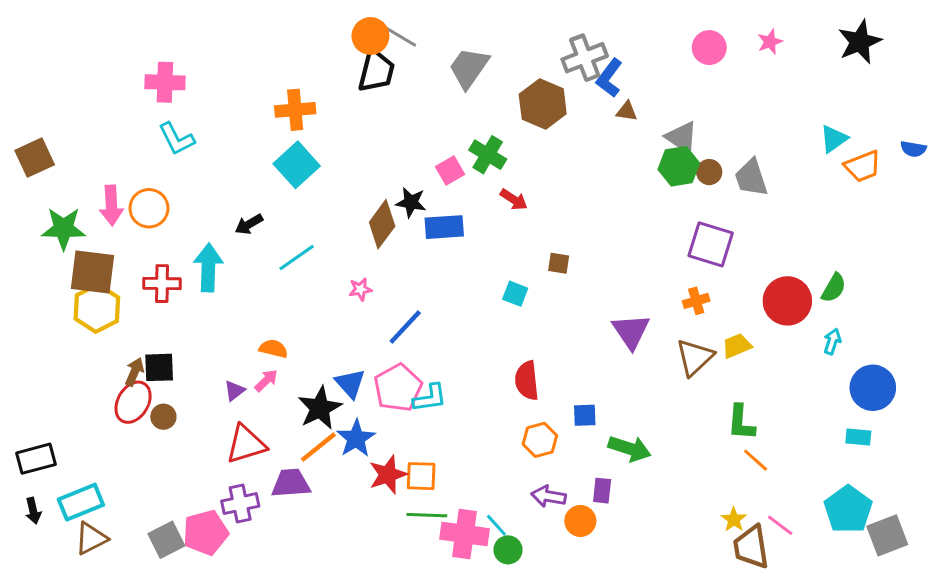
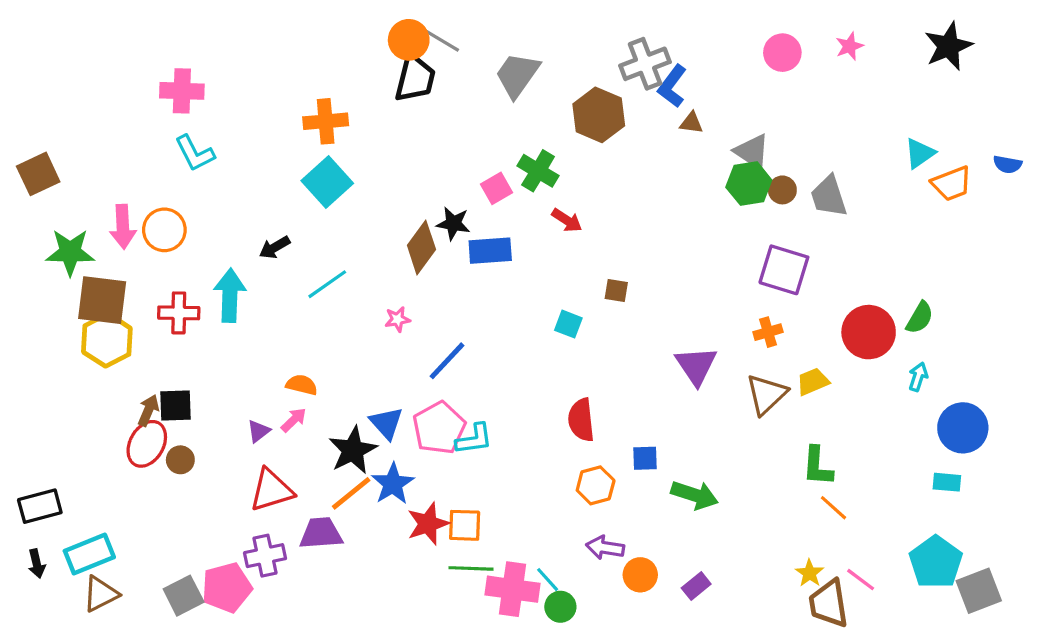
purple rectangle: (602, 491) -> (696, 586), moved, turned 45

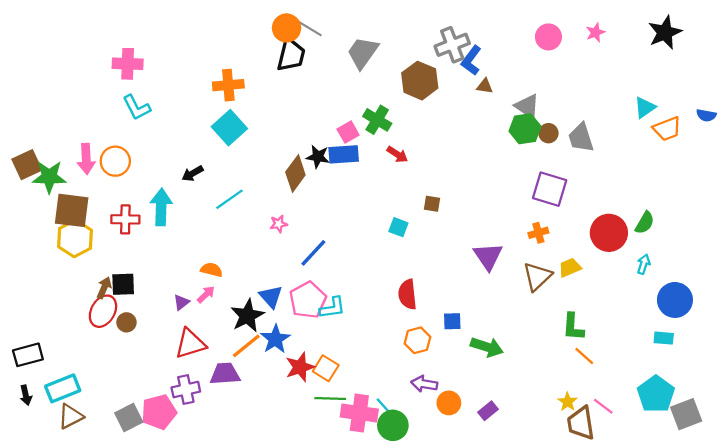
brown square: (38, 174) -> (27, 165), moved
blue rectangle: (490, 251) -> (344, 154), moved
orange square: (465, 525) -> (326, 368), turned 30
green circle: (560, 607) -> (393, 425), size x1.4

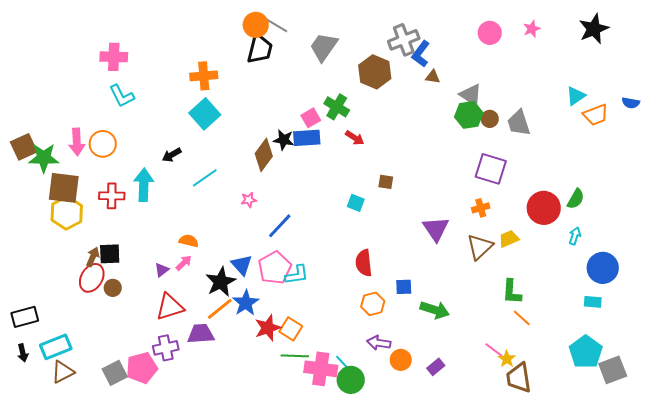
pink line: (603, 406) -> (494, 350), moved

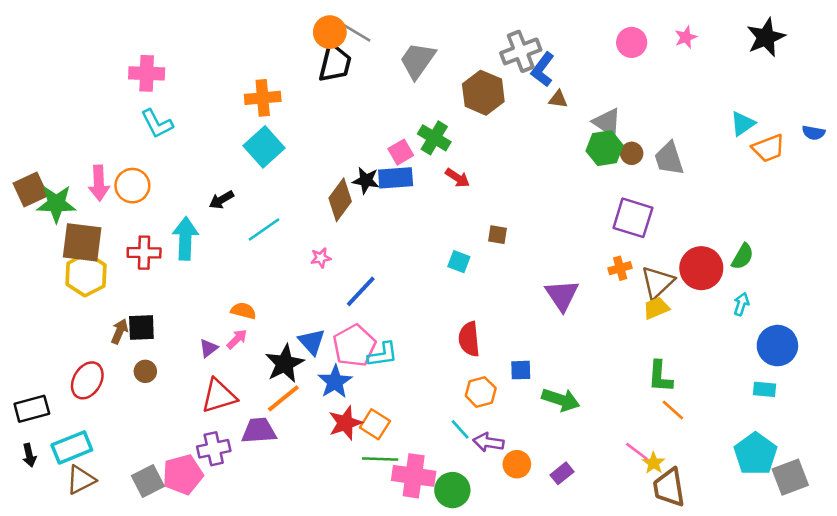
brown triangle: (480, 247) -> (657, 282), moved
red ellipse: (92, 278) -> (87, 380), moved
blue star: (246, 303) -> (335, 382), moved
cyan line: (343, 363) -> (460, 429), moved

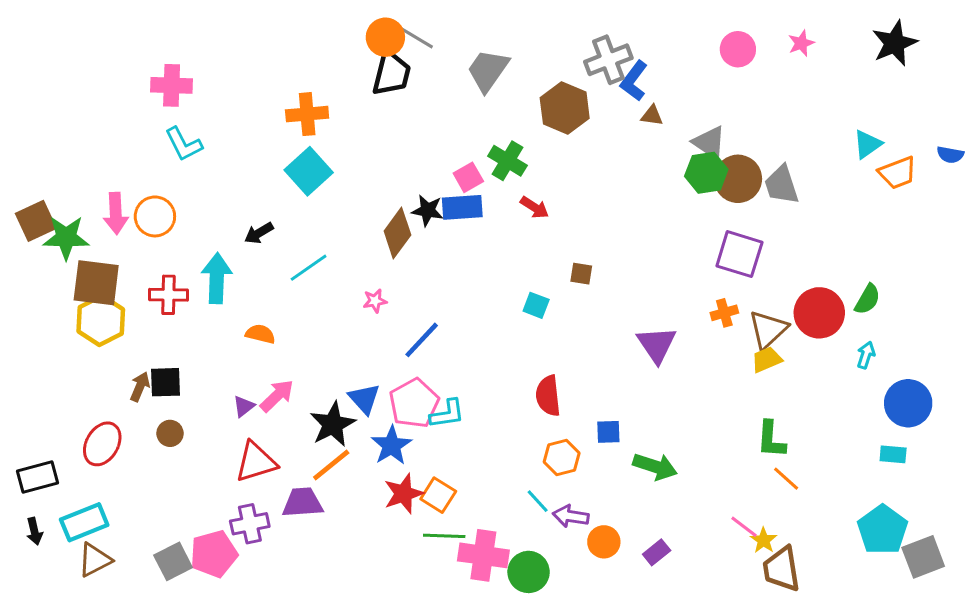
brown circle: (632, 153) -> (738, 179), size x1.8
orange semicircle: (243, 311) -> (260, 334), moved
pink arrow: (237, 339) -> (277, 396), size x1.4

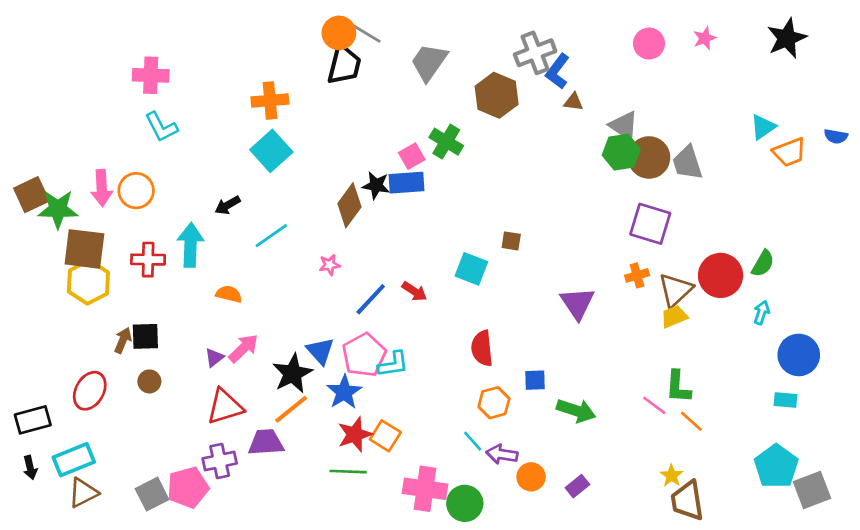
red arrow: (535, 207) -> (414, 291), moved
cyan square: (536, 305) -> (471, 269), size x1.4
pink line: (744, 527) -> (654, 405), moved
green line: (444, 536) -> (348, 472), moved

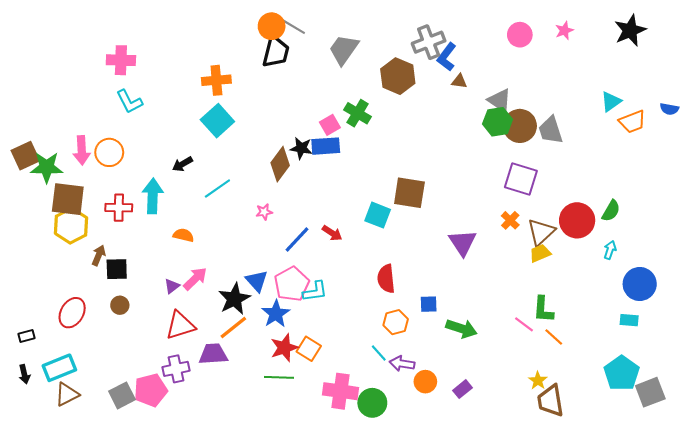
brown square: (511, 241) -> (409, 193), size x2.0
orange cross: (637, 275) -> (510, 220), turned -30
brown arrow: (123, 340) -> (99, 255), moved
black rectangle: (33, 420) -> (26, 336), size x0.6

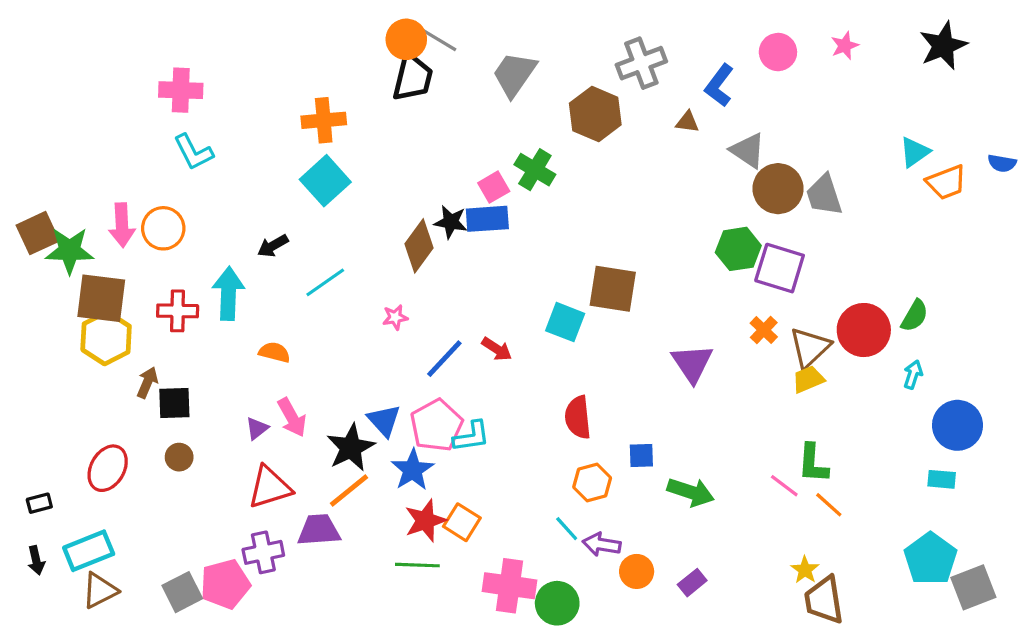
blue L-shape: (447, 57) -> (719, 85), moved
green hexagon: (498, 122) -> (738, 249), moved
pink arrow: (195, 279) -> (292, 417), turned 105

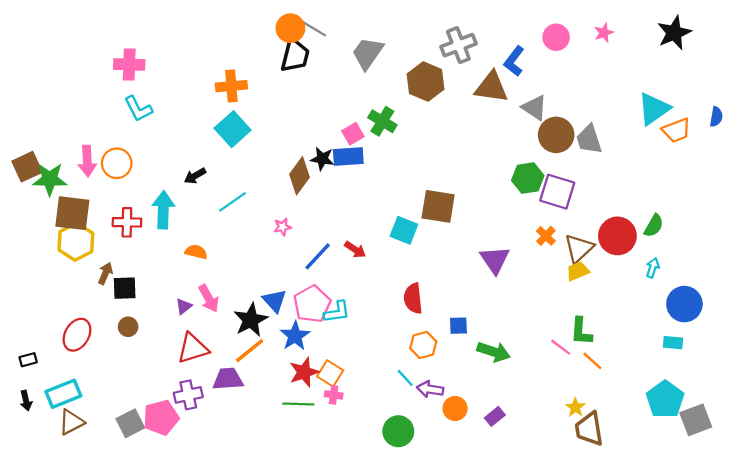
brown triangle: (687, 122) -> (491, 87), size x2.0
cyan triangle: (915, 152) -> (654, 109), size x1.5
blue semicircle: (1002, 163) -> (716, 117), turned -90
pink cross: (510, 586) -> (334, 395), moved, size x0.5

